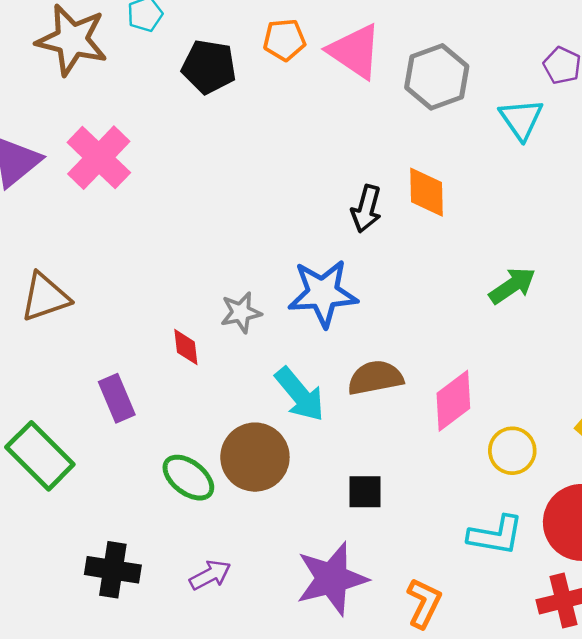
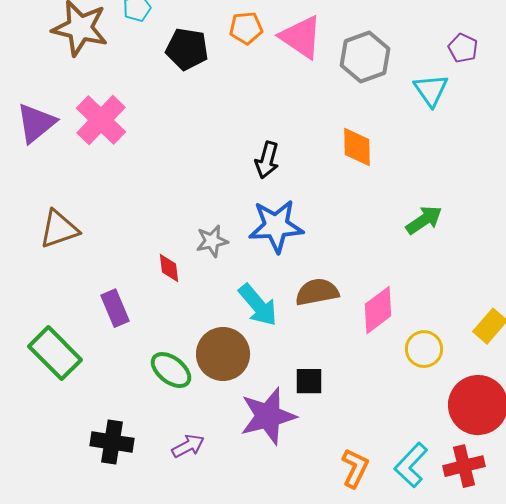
black arrow: (366, 209) -> (267, 160), moved
cyan L-shape: (496, 535) -> (411, 465), moved, turned 123
purple star: (332, 579) -> (268, 416), moved

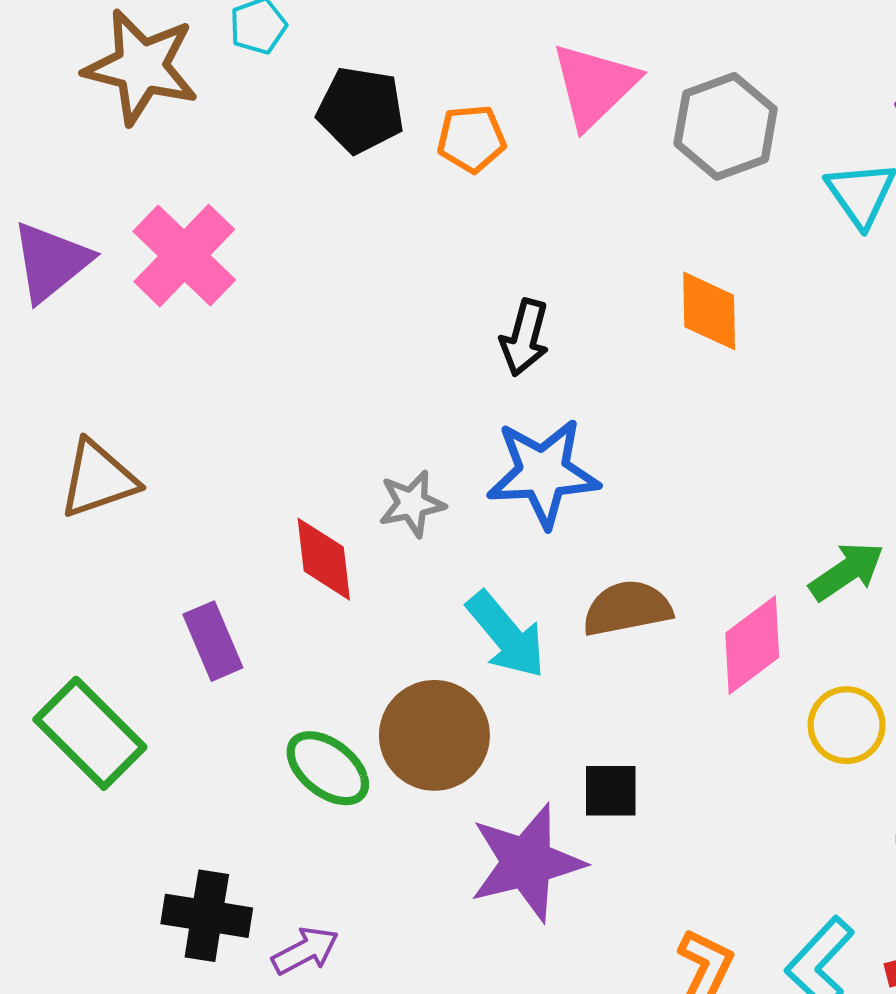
orange pentagon: (246, 28) -> (471, 139), moved
pink triangle: (301, 37) -> (594, 85), turned 42
green arrow: (424, 220) -> (847, 571), moved
red diamond: (169, 268) -> (324, 559), size x1.4
purple arrow: (188, 446) -> (305, 951), moved

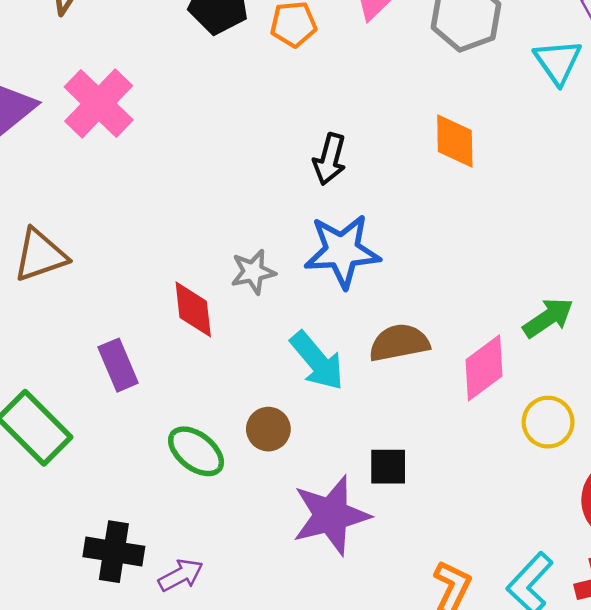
brown circle: (434, 735) -> (268, 429), size x0.6

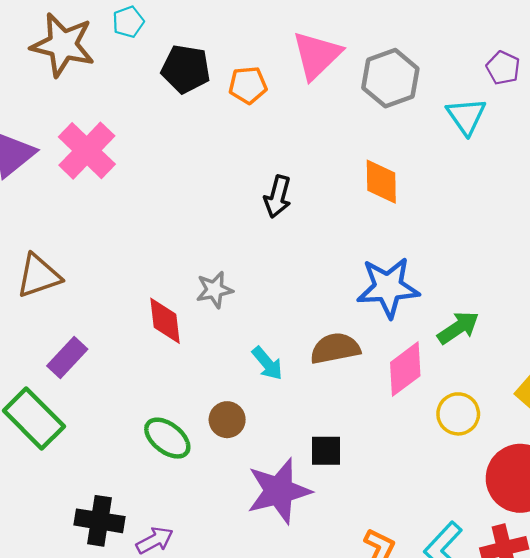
blue star: (342, 251) -> (388, 287), moved
cyan arrow: (317, 361) -> (267, 363), size x0.7
purple rectangle: (118, 365) -> (67, 358), moved, turned 66

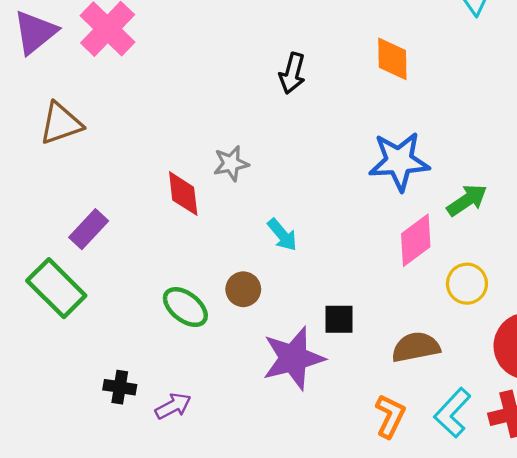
brown triangle: (39, 276) -> (61, 123), moved
brown semicircle: (335, 348) -> (416, 347), moved
black cross: (100, 521) -> (120, 387), size x0.7

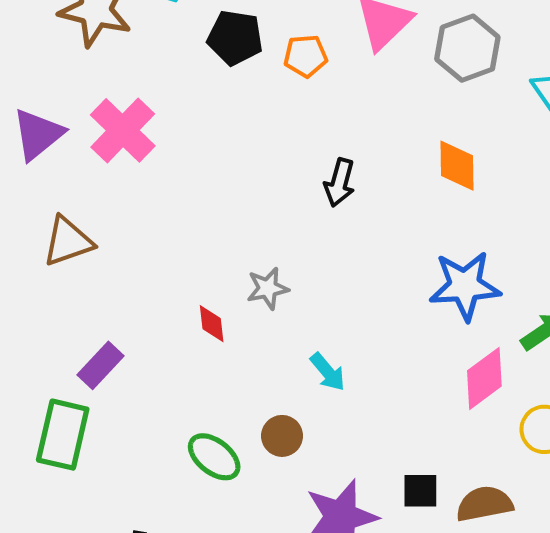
red diamond: (183, 194) -> (212, 324), size x0.7
green rectangle: (56, 288) -> (63, 435), turned 58
black square: (339, 319) -> (420, 491), moved

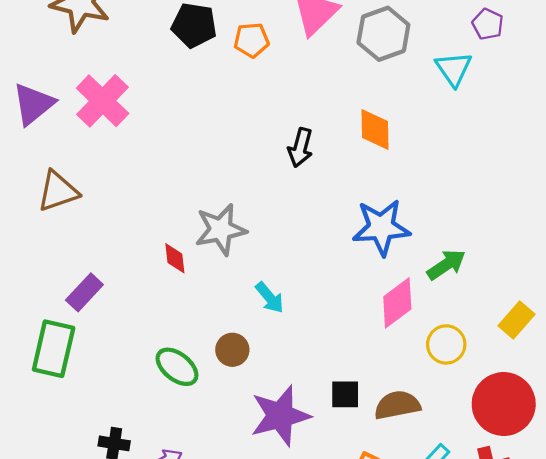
black arrow: (339, 183) -> (300, 148), moved
gray star: (268, 288) -> (221, 230), size x1.5

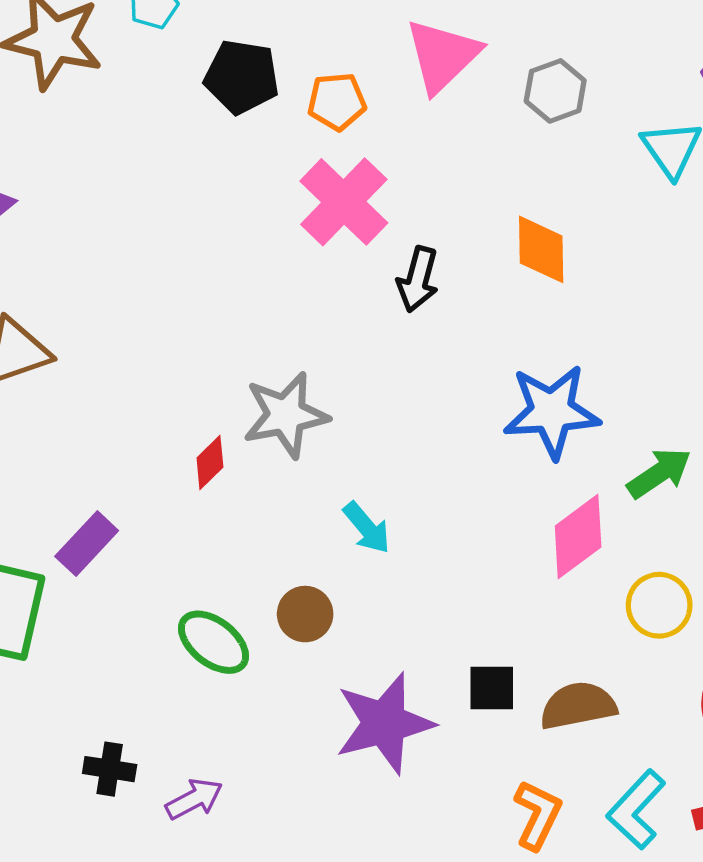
gray hexagon: (383, 34) -> (555, 91), size x0.7
pink cross: (103, 101) -> (344, 202), moved
red diamond: (175, 258) -> (210, 463), turned 52
purple rectangle: (84, 292) -> (87, 544), moved

